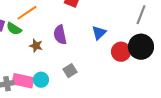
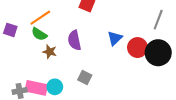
green semicircle: (14, 29) -> (39, 34), moved
red circle: (121, 52) -> (137, 48), moved
gray square: (70, 71) -> (85, 78), turned -32

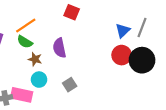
blue triangle: (115, 38) -> (123, 31), moved
gray square: (85, 78) -> (70, 85), turned 32
cyan circle: (55, 87) -> (39, 80), moved

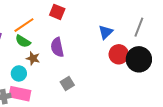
red square: (72, 12) -> (57, 12), moved
blue triangle: (123, 31) -> (106, 32), moved
cyan circle: (39, 80) -> (19, 73), moved

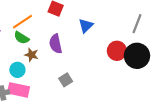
blue triangle: (106, 32) -> (86, 26), moved

